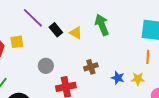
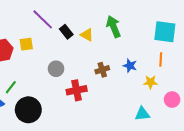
blue star: (118, 78) -> (130, 66), moved

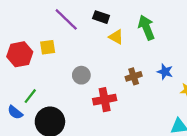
black rectangle: (66, 32) -> (101, 17), moved, turned -32

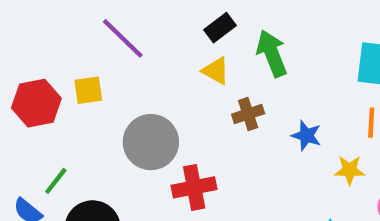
black rectangle: (101, 17) -> (220, 28), moved, turned -56
gray circle: (81, 75) -> (151, 142), size x1.6
brown cross: (134, 76) -> (248, 114), moved

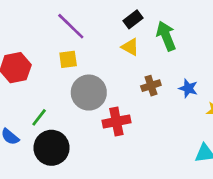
yellow square: (88, 90) -> (68, 59), moved
brown cross: (248, 114) -> (151, 86), moved
green line: (56, 181) -> (39, 117), moved

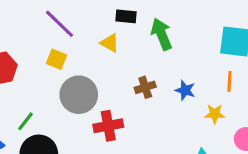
black rectangle: (133, 19) -> (126, 16), turned 42
yellow triangle: (130, 47) -> (110, 43), moved
yellow square: (68, 59) -> (57, 59), turned 30

